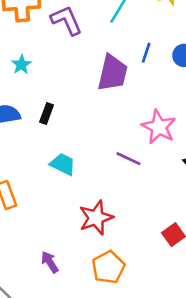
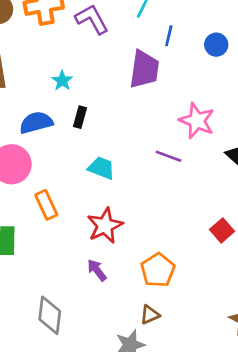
blue line: (146, 53) -> (169, 36), moved
cyan star: (21, 65) -> (62, 81), moved
red star: (96, 218) -> (105, 226), moved

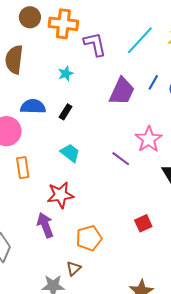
blue line: (169, 36) -> (153, 82), moved
cyan star: (62, 81) -> (66, 74), moved
purple arrow: (97, 270) -> (45, 225), size x1.4
brown triangle: (150, 315) -> (74, 268), turned -35

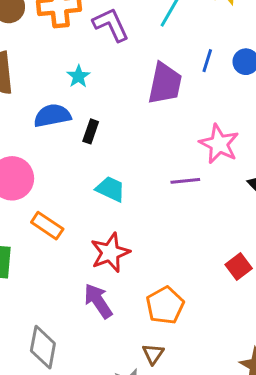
blue semicircle: (33, 106) -> (52, 116), moved
purple line: (121, 159) -> (185, 181), turned -30
orange rectangle: (23, 168) -> (47, 226), turned -35

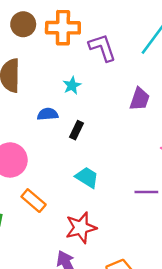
purple trapezoid: (165, 84) -> (140, 99), size x0.7
blue semicircle: (52, 116) -> (48, 114), size x0.7
purple line: (185, 181) -> (146, 192), moved

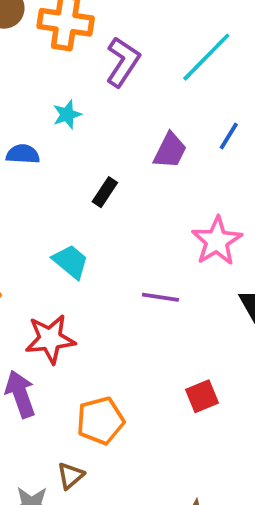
purple L-shape: (102, 48) -> (123, 62), turned 44
black rectangle: (77, 130) -> (105, 192), moved

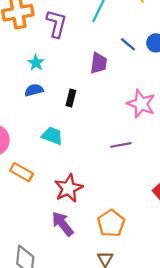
blue line: (229, 136) -> (128, 44), turned -63
blue semicircle: (23, 154) -> (34, 90), moved
cyan trapezoid: (71, 262) -> (52, 136), moved

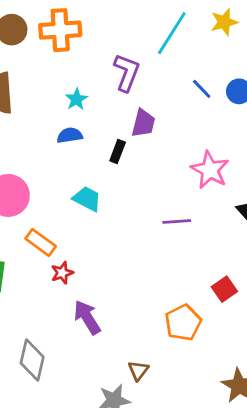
purple L-shape: (56, 24) -> (127, 73), moved
purple trapezoid: (99, 63) -> (143, 123), moved
red star: (69, 188) -> (62, 273), moved, size x0.6
orange pentagon: (111, 223) -> (183, 323), moved

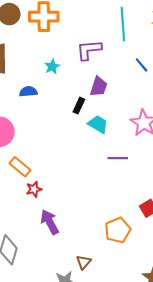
cyan line: (172, 33) -> (123, 24), turned -40
purple L-shape: (127, 73) -> (89, 50), turned -120
blue semicircle: (70, 135) -> (28, 92), moved
cyan trapezoid: (87, 199) -> (98, 124), moved

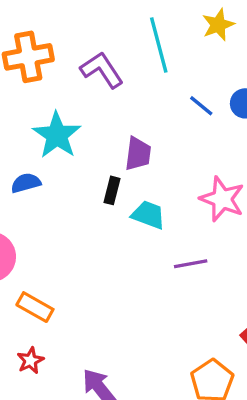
purple L-shape: (89, 50) -> (102, 70), moved, turned 72
cyan star: (52, 67) -> (57, 135), size x1.8
red star: (34, 189) -> (30, 360), moved

